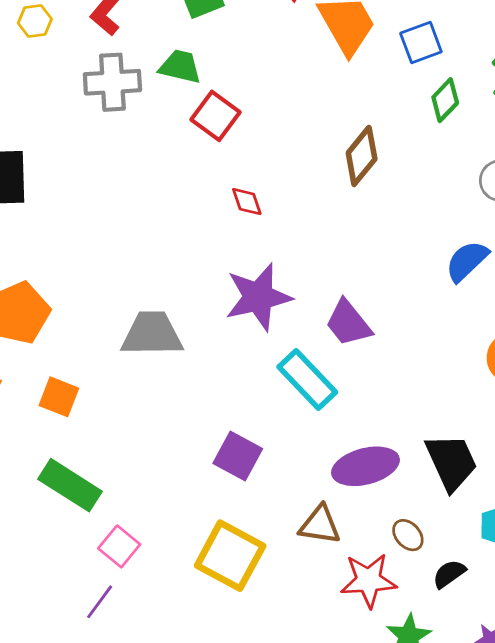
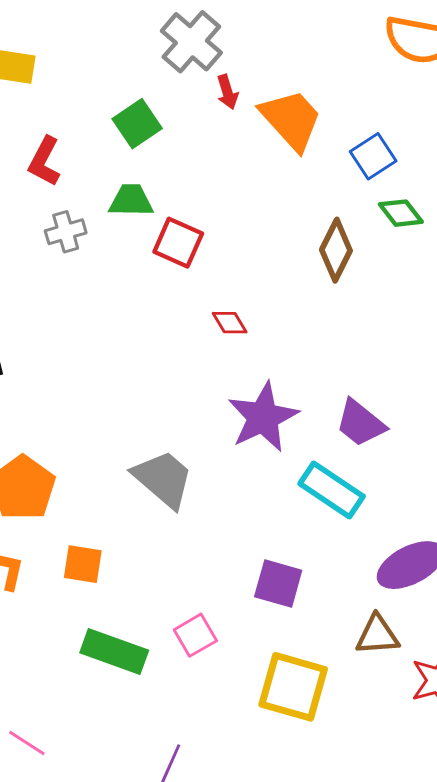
blue square: (421, 43) -> (373, 156), moved
gray cross: (112, 82) -> (66, 232), size x0.7
green diamond: (445, 100) -> (401, 213), moved, turned -69
gray trapezoid: (152, 334) -> (163, 479), turned 54
pink square: (119, 546) -> (195, 635), moved, turned 33

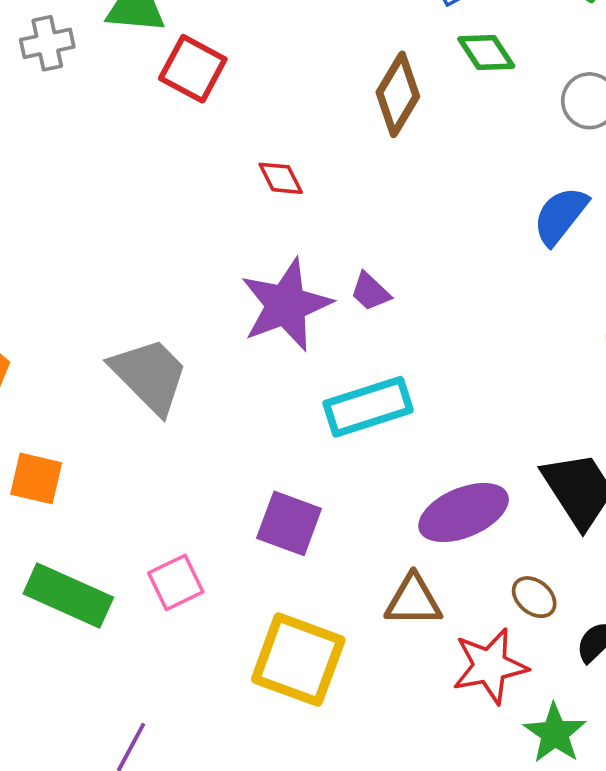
red diamond: (230, 323) -> (281, 178), moved
purple trapezoid: (360, 423) -> (370, 292), moved, size x0.6
cyan rectangle: (332, 490) -> (368, 407), turned -56

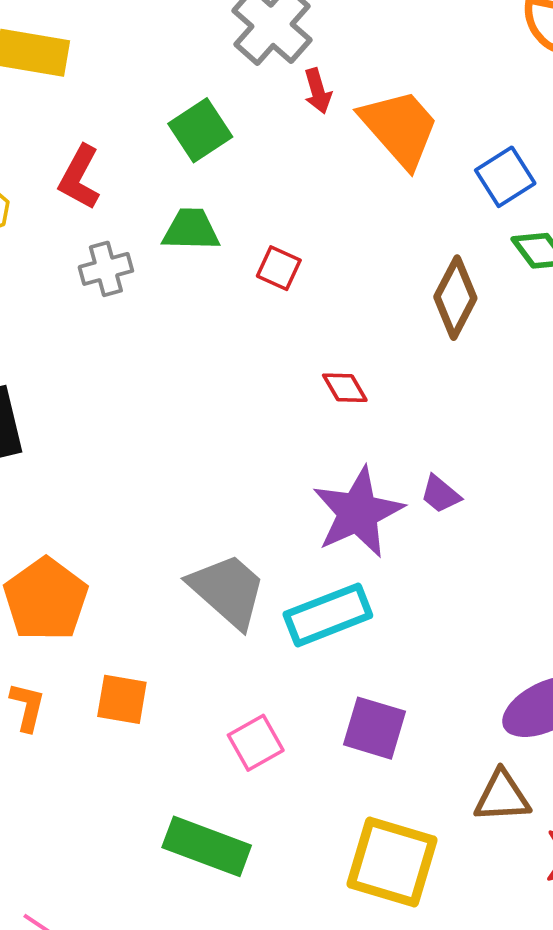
red square: (193, 69) -> (279, 268), moved, size x0.7
cyan rectangle: (368, 407) -> (328, 615), moved
pink square: (176, 582) -> (256, 743), moved
green rectangle: (68, 595) -> (207, 846), moved

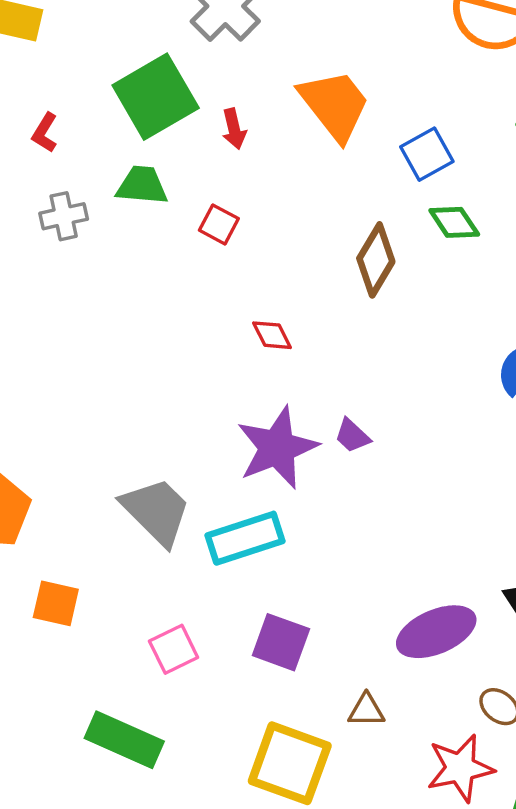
red arrow: (318, 91) -> (234, 129), moved
green square: (200, 130) -> (156, 97), size x1.5
red L-shape: (80, 177) -> (45, 133), size x0.7
brown triangle: (502, 797) -> (366, 710), moved, size x0.7

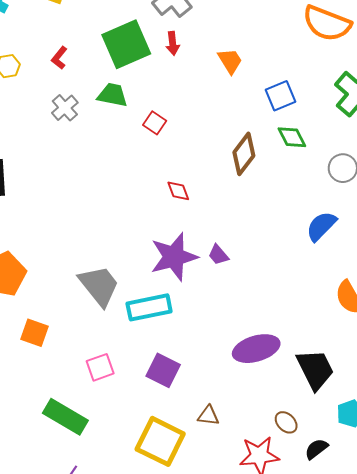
orange trapezoid: (335, 105) -> (230, 61), size x0.6
red arrow: (234, 129) -> (173, 43), moved
gray cross: (64, 216) -> (65, 108), turned -36
purple ellipse: (436, 632) -> (256, 349), moved

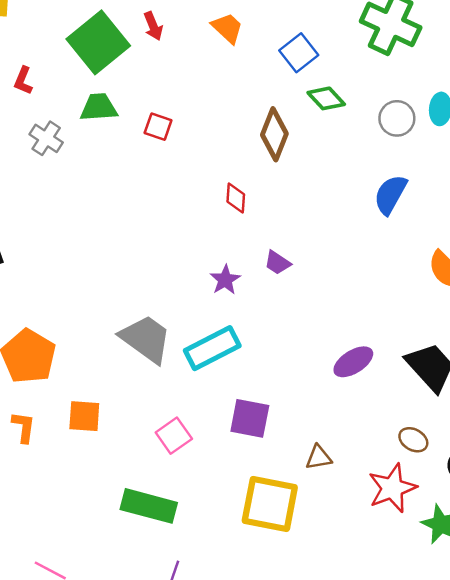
red diamond: (178, 191) -> (236, 198), moved, turned 40
purple star: (174, 257) -> (225, 280), size x0.5
purple ellipse: (256, 349) -> (353, 362), size x0.7

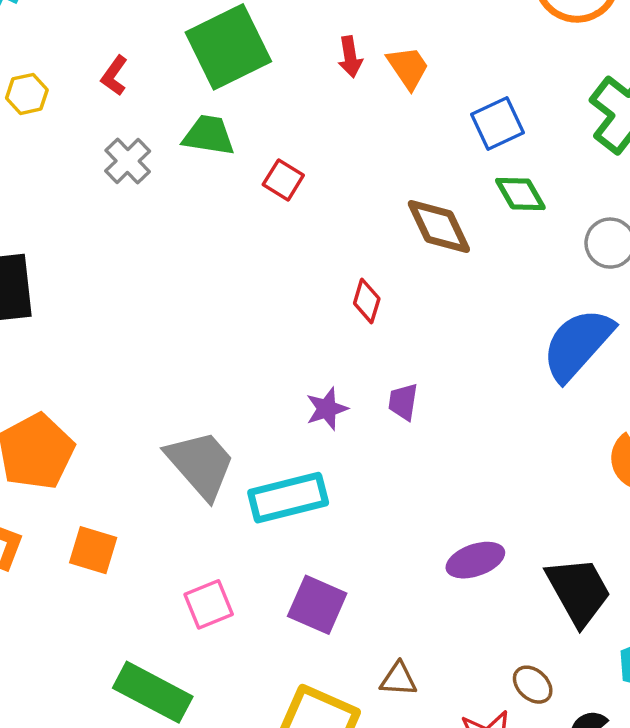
red arrow: (153, 26) -> (350, 57), moved
brown diamond: (274, 134) -> (439, 227), turned -60
blue semicircle: (390, 195) -> (578, 344), size x1.4
purple trapezoid: (277, 263) -> (403, 402), turned 52

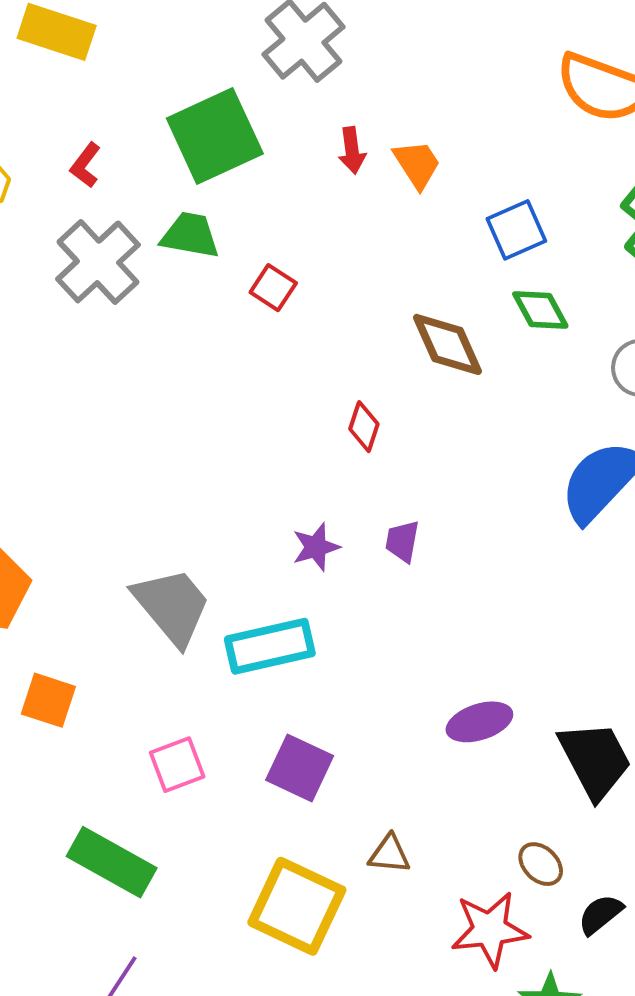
gray cross: (128, 161) -> (98, 262), size x1.6

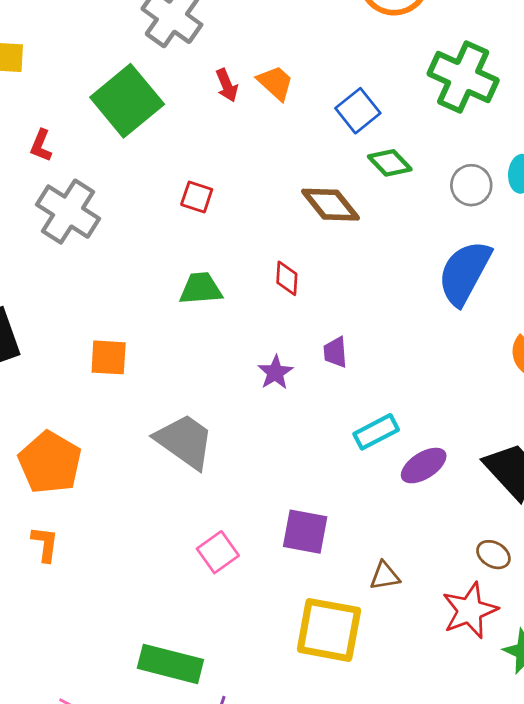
green trapezoid: (190, 235) -> (201, 289), moved
cyan rectangle: (270, 646) -> (376, 432), moved, size x0.7
orange square: (48, 700) -> (109, 357), moved
green rectangle: (112, 862) -> (170, 664), moved

